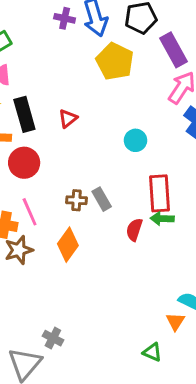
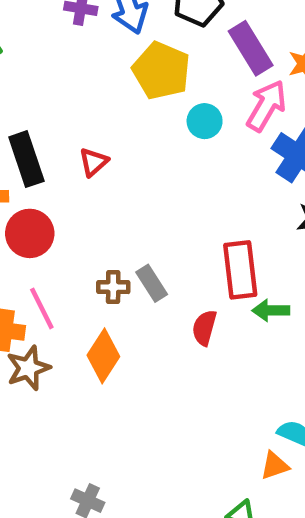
cyan circle: (135, 140) -> (205, 121), moved
green arrow: (162, 219) -> (271, 310), moved
orange triangle: (175, 321) -> (275, 466), turned 42

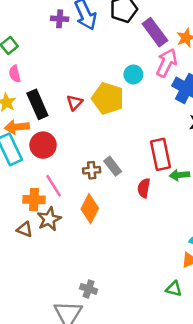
yellow pentagon: (161, 71) -> (108, 98), moved

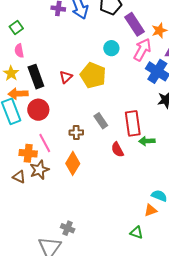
cyan circle: (133, 74) -> (111, 48), moved
gray rectangle: (113, 166) -> (101, 121), moved
red semicircle: (144, 188) -> (117, 150), turned -42

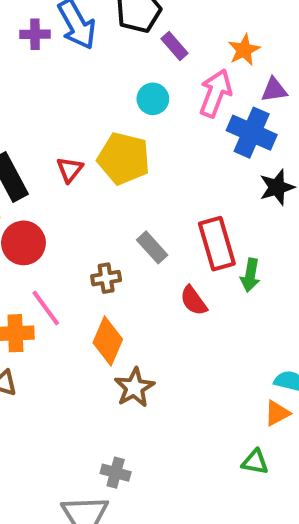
purple rectangle: (135, 24) -> (174, 46), moved, size x0.6
green arrow: (147, 141) -> (250, 275), turned -70
brown star: (39, 170) -> (134, 387), moved

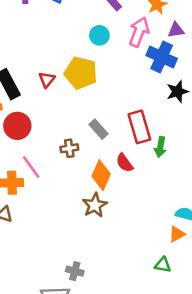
orange diamond: (108, 341) -> (101, 175), moved
brown star: (134, 387) -> (95, 205), moved

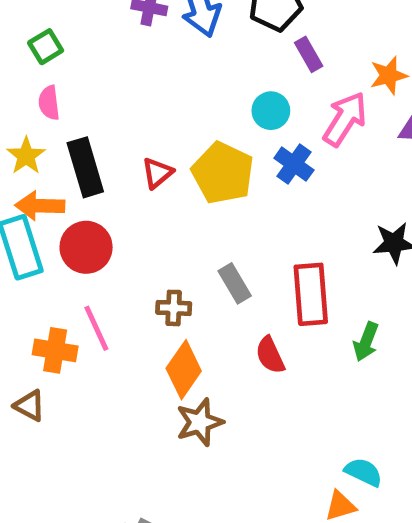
blue cross: (162, 57) -> (294, 164), moved, size x0.7
green arrow: (160, 147) -> (366, 342), moved
orange diamond: (101, 175) -> (184, 370), moved

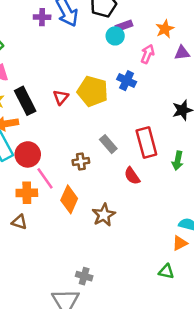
purple rectangle: (309, 54) -> (124, 26), turned -70
cyan circle: (271, 111) -> (115, 36), moved
pink arrow: (345, 119) -> (147, 54), size x0.7
red circle: (86, 247) -> (28, 154), moved
orange diamond: (184, 370) -> (69, 199), moved

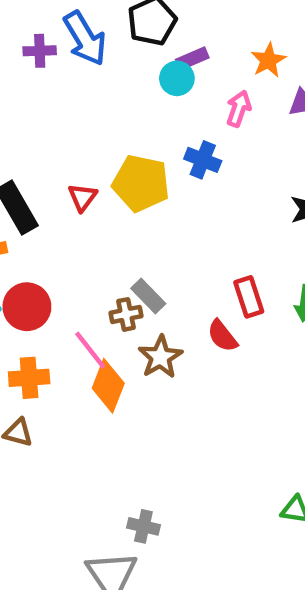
red rectangle: (146, 143) -> (249, 297), moved, size x0.7
gray rectangle: (108, 144) -> (148, 296), moved
pink line: (45, 178) -> (90, 350), moved
brown star: (104, 215) -> (160, 357), moved

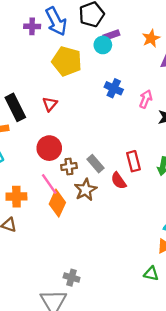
pink arrow: (239, 109) -> (146, 99), moved
yellow pentagon: (141, 183) -> (67, 61), moved
gray rectangle: (148, 296) -> (95, 164), moved
red circle: (27, 307) -> (49, 148), moved

